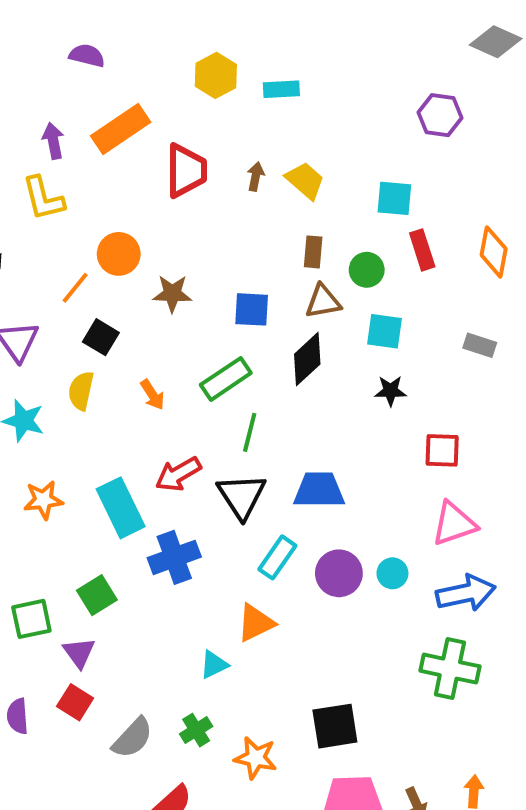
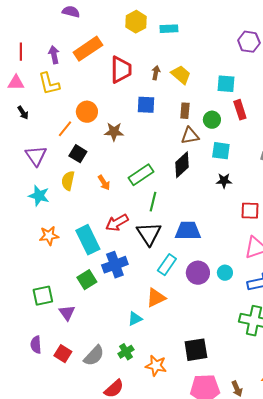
blue square: (252, 309) -> (146, 105), moved
green square: (97, 595) -> (87, 280), moved
red square: (75, 702) -> (63, 354), moved

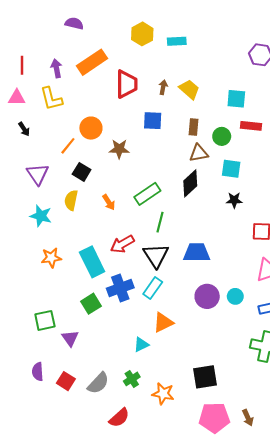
red rectangle: (240, 110) -> (251, 126), turned -66
cyan rectangle: (167, 265) -> (153, 288), moved

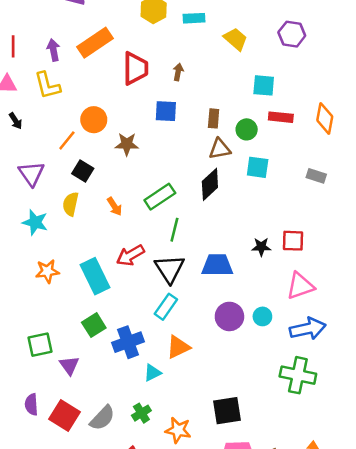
yellow trapezoid: (189, 89) -> (236, 39), moved
black star: (234, 200) -> (261, 247), moved
blue cross: (120, 288) -> (128, 342), moved
red square: (66, 381) -> (64, 415), size x1.4

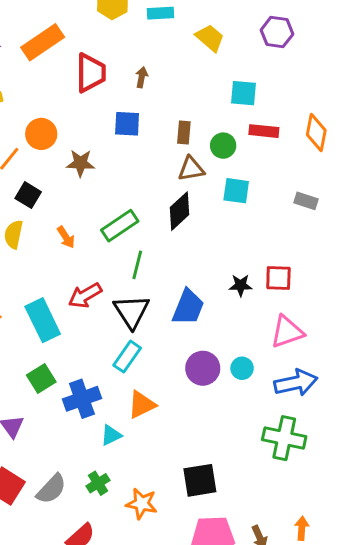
blue trapezoid: (217, 265) -> (188, 307), turned 112

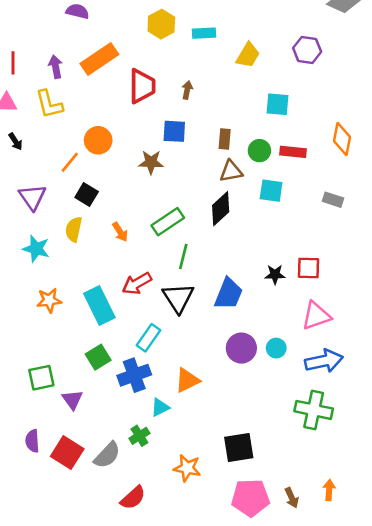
yellow trapezoid: (210, 38) -> (248, 55), turned 80
red rectangle: (264, 131) -> (293, 152), moved
brown star: (81, 163) -> (151, 162), moved
cyan rectangle: (127, 357) -> (148, 338), moved
green cross: (98, 483) -> (139, 436), moved

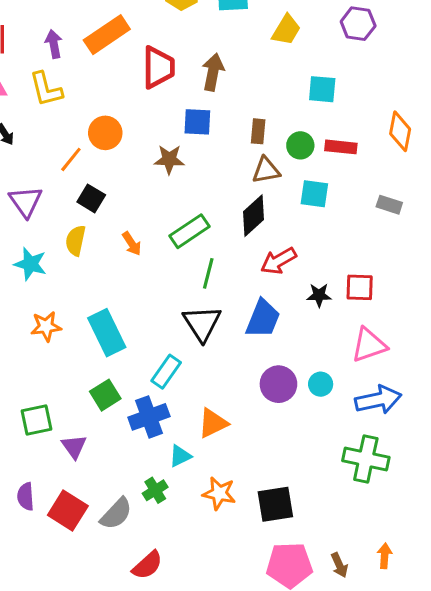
brown arrow: (187, 90) -> (213, 72), size x1.6
red arrow: (137, 284) -> (278, 261), moved
orange star: (187, 468) -> (219, 493), moved

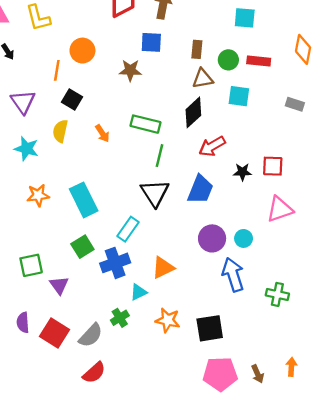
orange line: (71, 159) -> (57, 70), turned -30
green rectangle: (190, 231) -> (145, 124), turned 48
blue arrow: (378, 400) -> (233, 275), moved, turned -96
green cross: (366, 459) -> (277, 294), size x0.7
red semicircle: (147, 565) -> (94, 373), moved

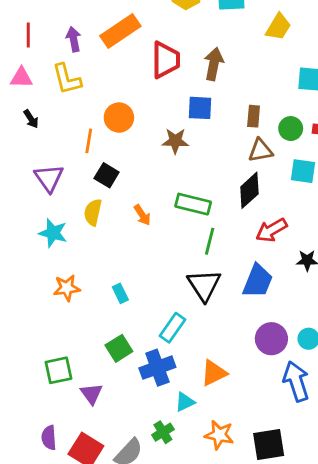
cyan rectangle: (84, 200) -> (120, 293), size x0.5

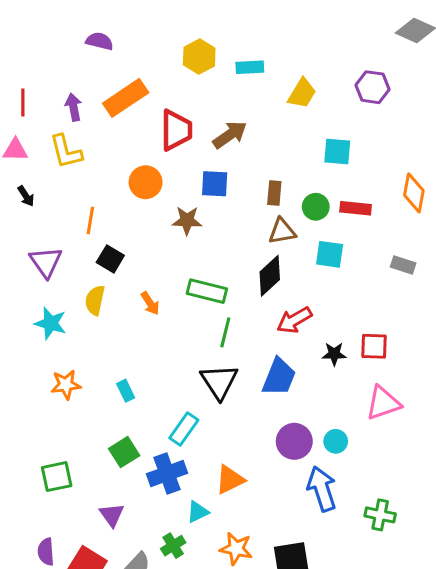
brown arrow: (214, 64) -> (230, 135), turned 44
orange circle: (119, 118) -> (146, 182), moved
purple triangle: (91, 394) -> (112, 515), moved

